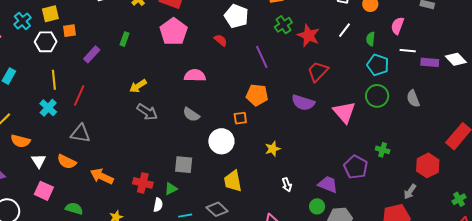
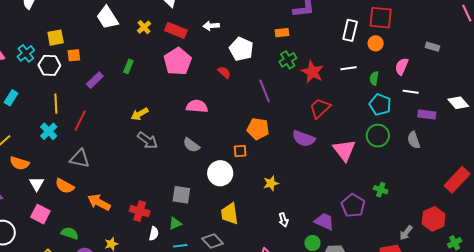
cyan cross: (22, 21) -> (26, 53), moved
white line: (345, 30) -> (349, 68), turned 42
purple rectangle: (430, 62) -> (427, 114), moved
red hexagon: (428, 165) -> (434, 219), moved
green triangle: (171, 189) -> (175, 223), moved

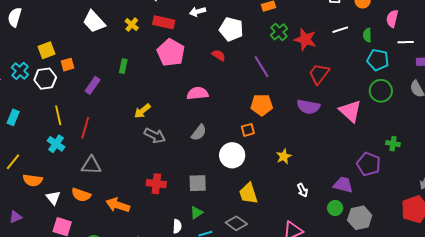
gray semicircle: (191, 145) -> (199, 133), turned -78
red cross: (140, 211) -> (156, 184), moved

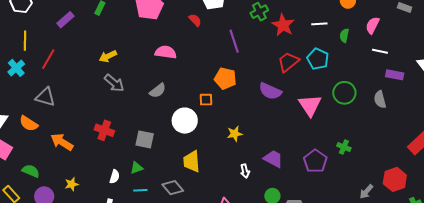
cyan pentagon: (378, 60) -> (318, 59), moved
purple trapezoid: (343, 185) -> (273, 159), moved

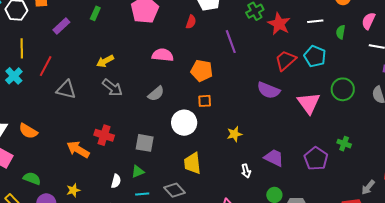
red semicircle: (195, 20) -> (191, 22), turned 64
orange pentagon: (225, 78) -> (202, 71), moved
gray triangle: (45, 97) -> (66, 90), moved
orange arrow: (62, 142) -> (78, 149), moved

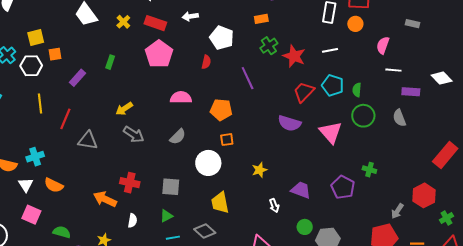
green semicircle: (341, 32) -> (357, 90), moved
cyan cross: (14, 76) -> (35, 157), moved, turned 30
white semicircle: (116, 181) -> (132, 221), moved

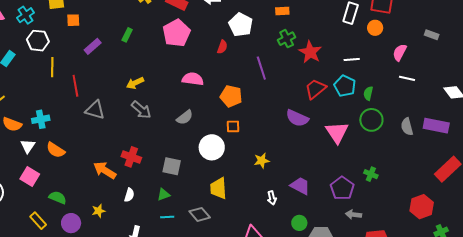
white line: (330, 50) -> (352, 59), moved
white hexagon: (31, 66) -> (38, 41), moved
purple rectangle: (411, 92) -> (436, 126), moved, size x1.4
red line: (65, 119) -> (75, 86), turned -40
gray arrow: (397, 211) -> (353, 215), moved, turned 56

